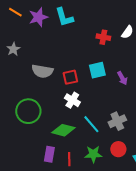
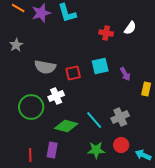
white cross: (72, 100) -> (56, 96), moved, turned 35
red line: (69, 159) -> (30, 155), moved

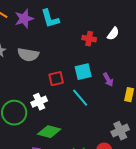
gray semicircle: (45, 67) -> (28, 55), moved
gray cross: (120, 117) -> (120, 131), moved
cyan line: (94, 120) -> (80, 98), moved

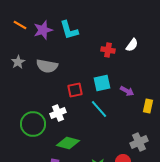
purple arrow: (108, 80) -> (127, 91), turned -32

